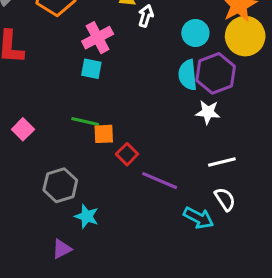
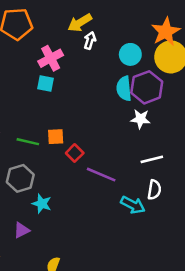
green line: (85, 122) -> (28, 142), moved
white semicircle: (225, 199) -> (154, 190), turned 42

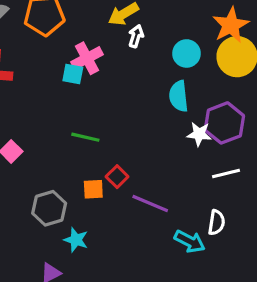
cyan square: (46, 83) -> (73, 74), moved
purple hexagon: (147, 87) -> (224, 123), moved
orange square: (56, 137) -> (93, 189), moved
green line: (28, 142) -> (85, 137), moved
white line: (152, 159) -> (226, 173), moved

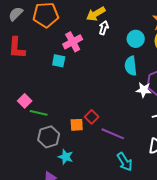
cyan square: (73, 74) -> (59, 61), moved
green line: (85, 137) -> (39, 113), moved
cyan arrow: (190, 241) -> (125, 162), moved, turned 30

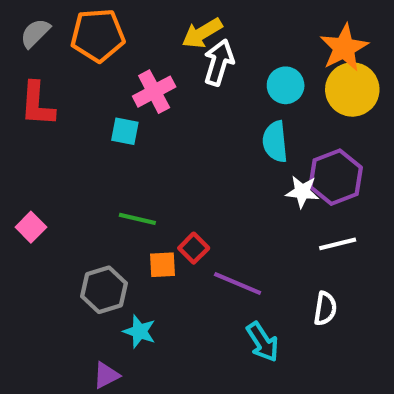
white arrow: (104, 28) -> (219, 62), size x1.5
pink square: (25, 101) -> (31, 227), moved
green line: (39, 113) -> (137, 219), moved

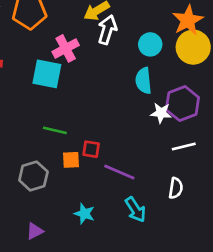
cyan square: (125, 131) -> (47, 74), size x1.6
red square: (194, 248) -> (91, 149), turned -36
cyan star: (139, 331) -> (84, 214), moved

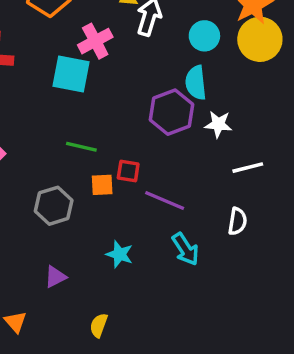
purple hexagon: (182, 104) -> (172, 112), moved

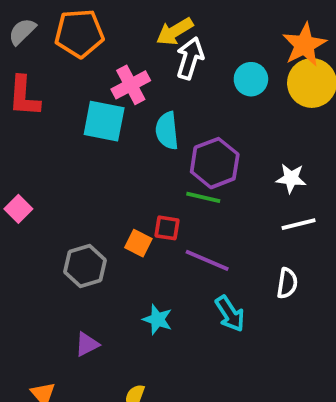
cyan semicircle: (196, 83) -> (167, 131), moved
white star: (218, 124) -> (291, 178), moved
green line: (81, 147) -> (203, 197), moved
orange square: (102, 185) -> (138, 243), turned 30

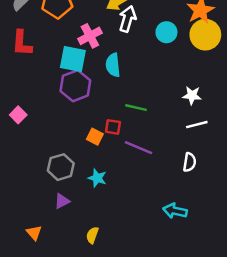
purple hexagon: (215, 163) -> (75, 86), moved
gray hexagon: (85, 266) -> (61, 167), moved
cyan arrow: (230, 314) -> (175, 211), moved, turned 135
cyan star: (157, 319) -> (97, 178), moved

